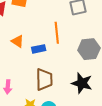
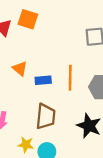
orange line: (57, 33) -> (70, 78), moved

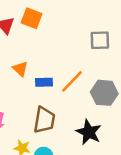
orange line: (70, 78) -> (72, 81), turned 40

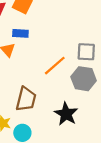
gray square: (100, 40) -> (86, 52), moved
blue rectangle: (44, 82) -> (20, 33), moved

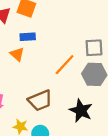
brown trapezoid: (26, 99) -> (40, 100), turned 60

